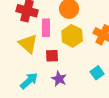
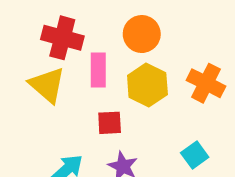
yellow triangle: (28, 44) -> (47, 85), moved

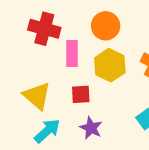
yellow triangle: (47, 85) -> (37, 96), moved

